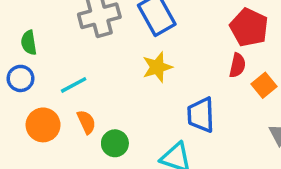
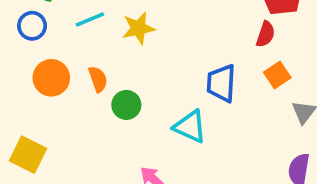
yellow star: (157, 67) -> (138, 28), moved
cyan line: (74, 85) -> (90, 19), moved
orange square: (264, 85) -> (277, 75), moved

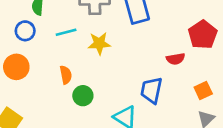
red semicircle: (265, 34) -> (176, 59), moved, turned 54
orange square: (277, 75) -> (203, 90), moved
orange circle: (51, 78) -> (16, 67), moved

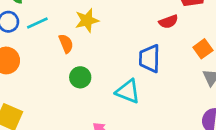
cyan line: (66, 32) -> (37, 23), moved
orange semicircle: (66, 75) -> (66, 44), moved

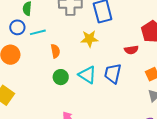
yellow star: (87, 20) -> (89, 39), moved
cyan triangle: (128, 91) -> (87, 75), moved

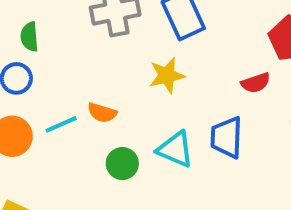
cyan line: (38, 32) -> (61, 124), moved
orange semicircle: (55, 51) -> (102, 113), turned 128

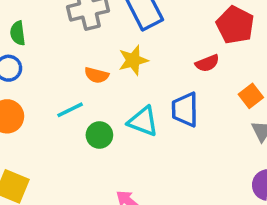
orange semicircle: (102, 113) -> (97, 75), moved
cyan line: (61, 124) -> (70, 110), moved

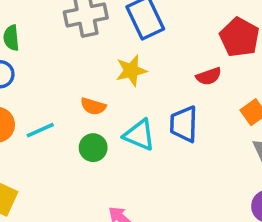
orange semicircle: (97, 75) -> (93, 106), moved
cyan line: (70, 110) -> (40, 130), moved

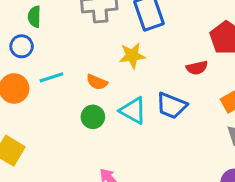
blue trapezoid: (184, 124) -> (171, 106), turned -76
cyan line: (40, 130) -> (51, 77), moved

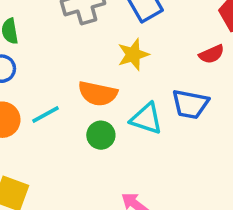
cyan line: (51, 77) -> (45, 114), moved
orange semicircle: (97, 82) -> (98, 94), size x1.5

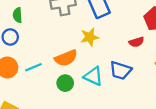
orange semicircle: (98, 94) -> (66, 58), turned -40

